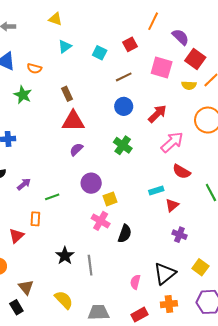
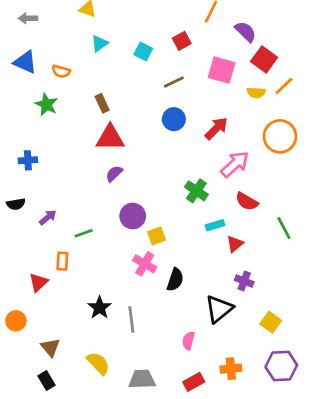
green cross: (123, 145) -> (196, 191), moved
black triangle: (165, 274) -> (219, 309), moved
black rectangle: (16, 307) -> (46, 381), moved

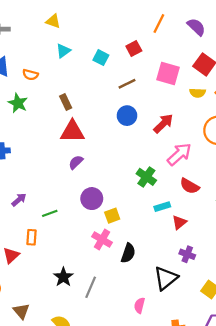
purple semicircle: (245, 32) -> (196, 27), moved
gray line: (131, 320) -> (91, 287), turned 30

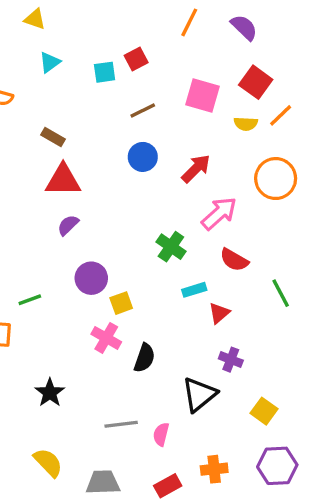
red square: (134, 49) -> (136, 59), moved
cyan square: (101, 58) -> (105, 72), turned -35
brown rectangle: (66, 102) -> (53, 137), turned -35
gray line: (91, 287) -> (121, 424), moved, turned 60

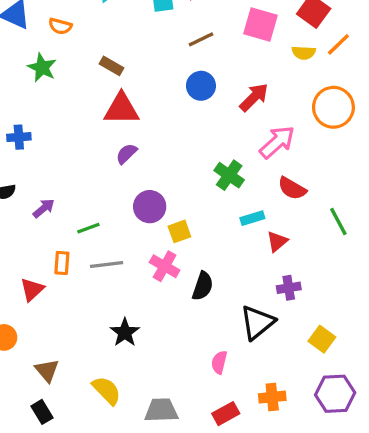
purple cross: (231, 360) -> (289, 288), turned -30
black star: (50, 393) -> (125, 332), moved
gray line: (121, 424) -> (107, 265), moved

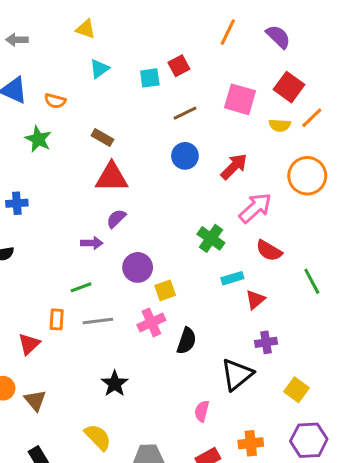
purple arrow: (44, 208) -> (92, 243), moved, turned 40
pink cross: (165, 266) -> (151, 322), turned 36
brown triangle: (47, 371) -> (35, 400), moved

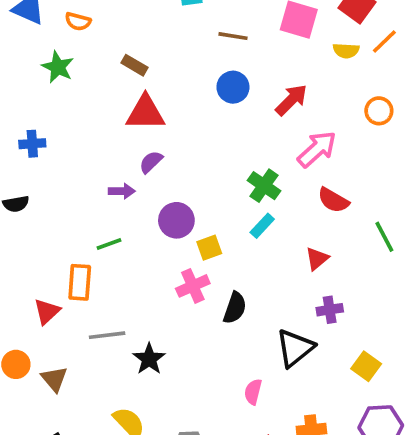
brown line: (185, 113) -> (233, 36), turned 35
orange circle: (307, 176) -> (379, 111), size x0.6
cyan rectangle: (232, 278) -> (262, 226), moved, turned -30
orange rectangle: (57, 319) -> (80, 282), size x1.4
gray line: (98, 321) -> (107, 335), moved

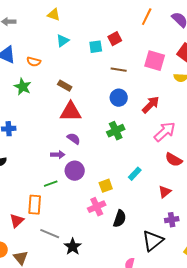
purple semicircle: (151, 162) -> (74, 139), turned 80
green cross: (264, 186) -> (116, 131), moved, turned 30
purple circle: (176, 220) -> (75, 171), moved
gray line: (107, 335) -> (50, 234), turned 30

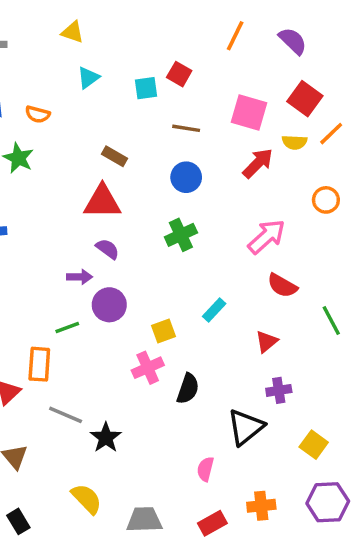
red square: (115, 39) -> (179, 74), turned -32
brown rectangle: (65, 86) -> (114, 156), moved
red arrow: (151, 105) -> (258, 163), moved

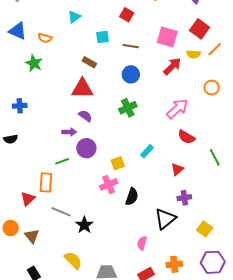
cyan square: (146, 88) -> (103, 37), moved

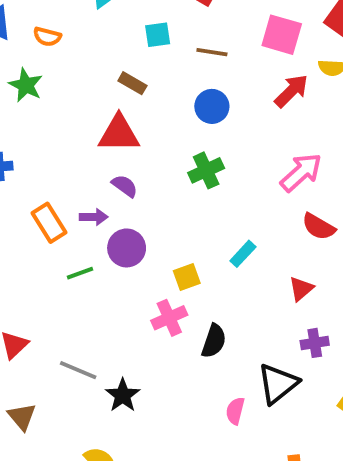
orange rectangle: (46, 183) -> (49, 223), moved, turned -36
pink semicircle: (142, 243) -> (235, 411), moved

